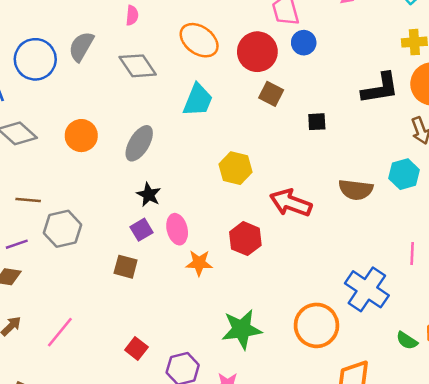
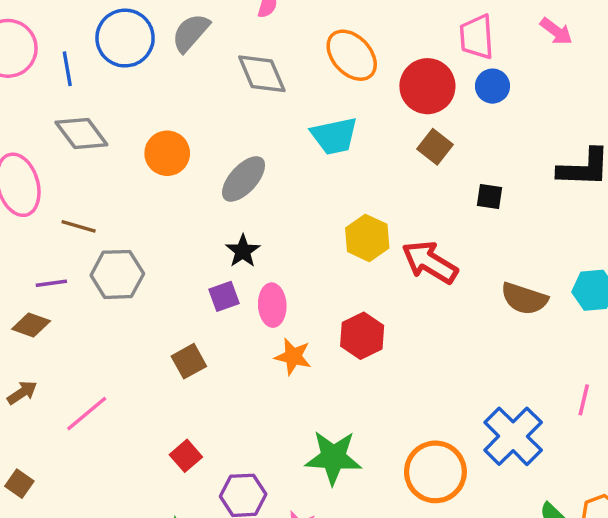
cyan trapezoid: (198, 100) -> (334, 136), turned 45
red arrow: (291, 203) -> (430, 262), moved
brown square: (126, 267) -> (189, 361), moved, turned 35

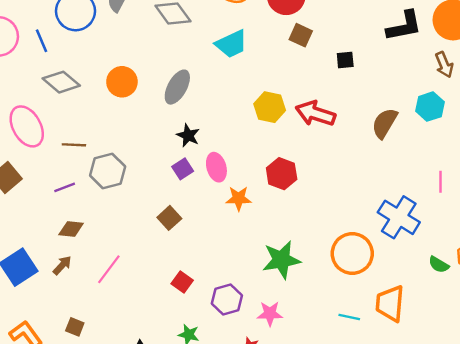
brown semicircle: (524, 299) -> (385, 123), turned 116
brown diamond: (31, 325) -> (71, 229), moved

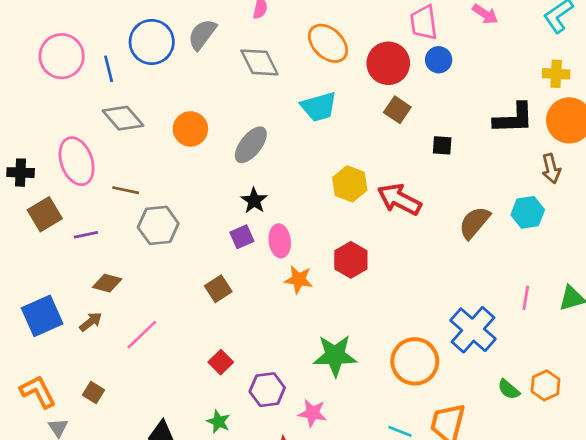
purple line: (65, 187) -> (86, 235), moved

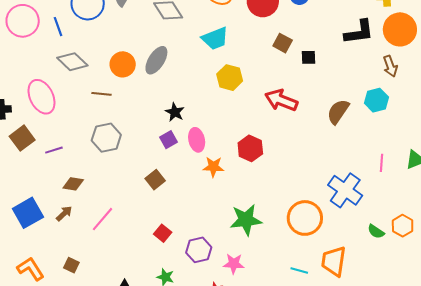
brown square: (397, 110) -> (283, 43), moved
gray ellipse: (251, 145) -> (156, 60), moved
yellow hexagon: (350, 184) -> (230, 78), moved
brown line: (126, 190) -> (101, 94), moved

